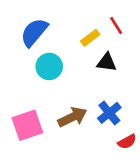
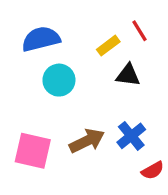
blue semicircle: (34, 32) -> (41, 39), turned 36
pink square: (27, 125) -> (33, 151), turned 32

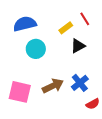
black triangle: (128, 75) -> (78, 46), turned -35

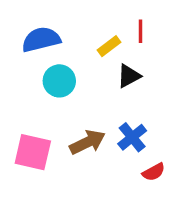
red line: (85, 19) -> (140, 31), turned 32

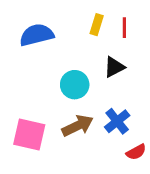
yellow rectangle: (109, 46) -> (97, 25), moved, turned -36
cyan circle: (59, 81) -> (75, 85), moved

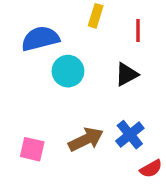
yellow rectangle: (97, 25) -> (96, 16), moved
cyan circle: (75, 85) -> (68, 71), moved
pink square: (29, 134) -> (32, 149), size x0.7

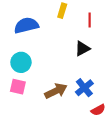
cyan circle: (68, 71) -> (21, 62), moved
pink square: (32, 149) -> (18, 87), moved

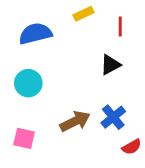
yellow rectangle: (62, 11) -> (84, 14), turned 48
pink square: (18, 87) -> (24, 138), moved

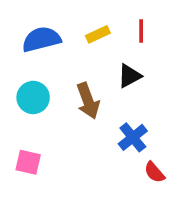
yellow rectangle: (84, 14) -> (98, 34), moved
brown arrow: (75, 121) -> (88, 101), moved, turned 96
red semicircle: (132, 147) -> (154, 172), turned 78

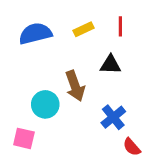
black triangle: (129, 76) -> (110, 65), turned 30
cyan circle: (33, 97) -> (45, 104), moved

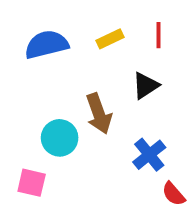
black triangle: (110, 65) -> (146, 86), turned -35

